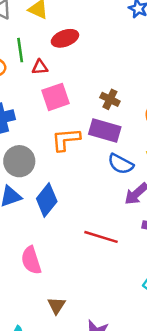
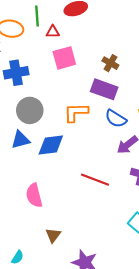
orange L-shape: (66, 139) -> (76, 112), moved
blue diamond: (47, 200) -> (51, 145), turned 40

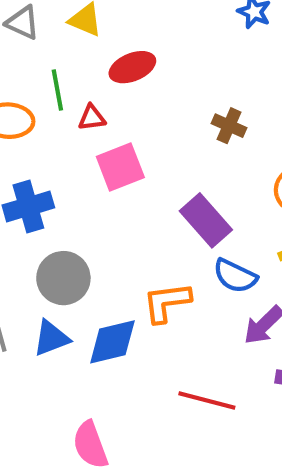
brown cross: (110, 63) -> (229, 126), moved
purple rectangle: (104, 89) -> (206, 220), turned 35
orange L-shape: (76, 112) -> (167, 302), moved

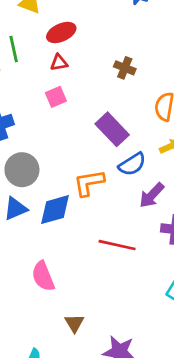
red triangle: (92, 118) -> (59, 63), moved
pink square: (120, 167) -> (56, 97), size x0.7
blue semicircle: (235, 276) -> (132, 164), turned -56

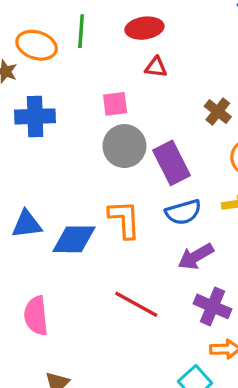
red triangle: (59, 63) -> (156, 67), moved
brown cross: (125, 68) -> (218, 112), moved
gray circle: (22, 170) -> (124, 146), moved
orange L-shape: (89, 183) -> (124, 219), turned 80

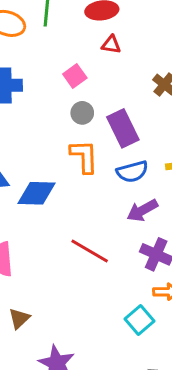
pink square: (115, 104) -> (75, 76), turned -30
gray circle: (124, 146) -> (82, 113), size x0.6
orange L-shape: (124, 219) -> (84, 156), moved

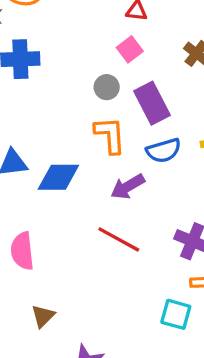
pink square: (75, 76) -> (130, 49), moved
purple arrow: (142, 210) -> (128, 187), moved
cyan square: (139, 320) -> (176, 314), turned -32

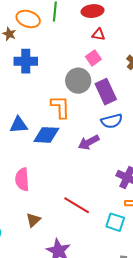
gray circle: (107, 87) -> (78, 81), size x1.6
orange L-shape: (110, 135) -> (60, 107), moved
red line: (119, 239) -> (77, 205), moved

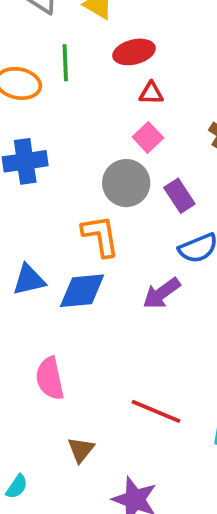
purple rectangle: (106, 92) -> (179, 196), size x0.7

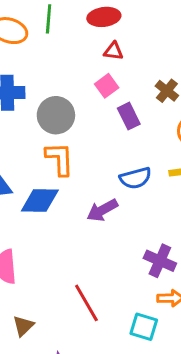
gray circle: (126, 183) -> (56, 115), moved
purple rectangle: (179, 196) -> (129, 116), moved
red line: (156, 411) -> (86, 303), turned 30

